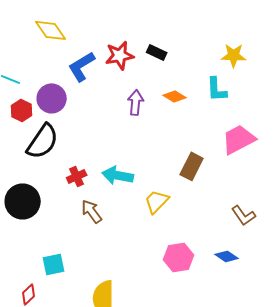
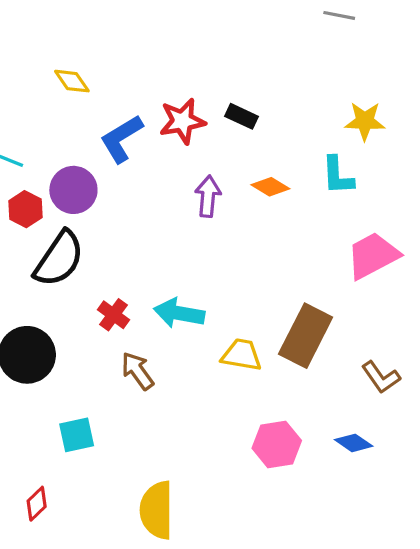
yellow diamond: (51, 30) -> (72, 81), size x0.7
brown rectangle: (192, 166) -> (306, 336), moved, size x1.4
red cross: (77, 176) -> (113, 315), turned -30
yellow trapezoid: (157, 201) -> (242, 355), turned 56
cyan square: (54, 264) -> (77, 435), moved

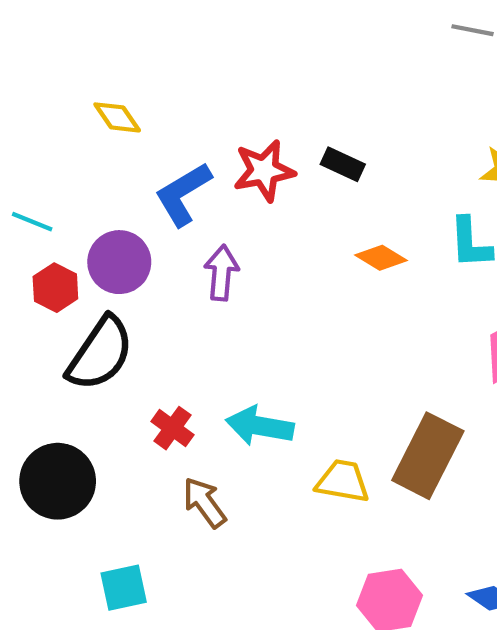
purple arrow: (208, 196) -> (221, 273), moved

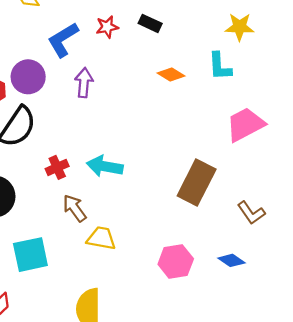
red star: (264, 171) -> (107, 27), size x0.7
red cross: (173, 428) -> (57, 167), turned 30
yellow trapezoid: (343, 481) -> (101, 238), moved
cyan square: (124, 588) -> (30, 255), size x1.4

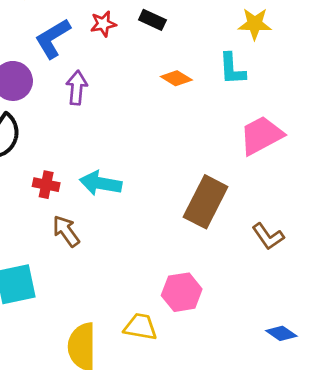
red cross: (57, 167) -> (46, 185), turned 35
yellow trapezoid: (101, 238) -> (140, 327), moved
blue diamond: (231, 260) -> (281, 333), moved

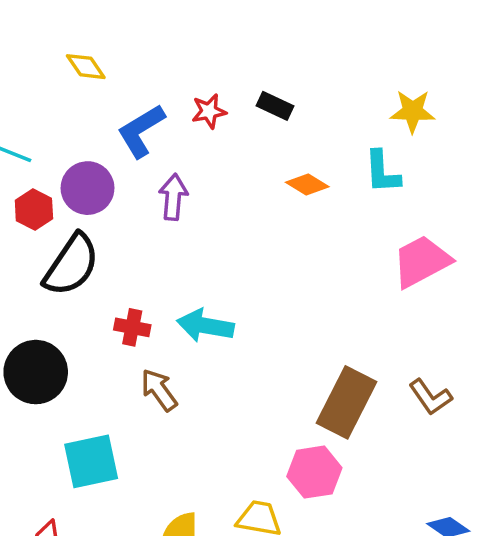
brown rectangle: (206, 202) -> (347, 402), moved

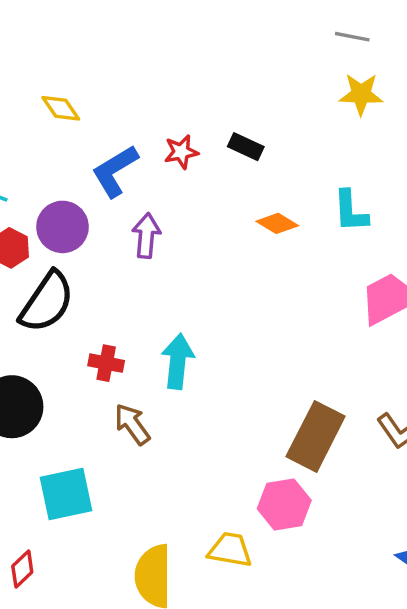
yellow star: (413, 111) -> (361, 94), moved
cyan arrow: (205, 326) -> (178, 361), turned 86

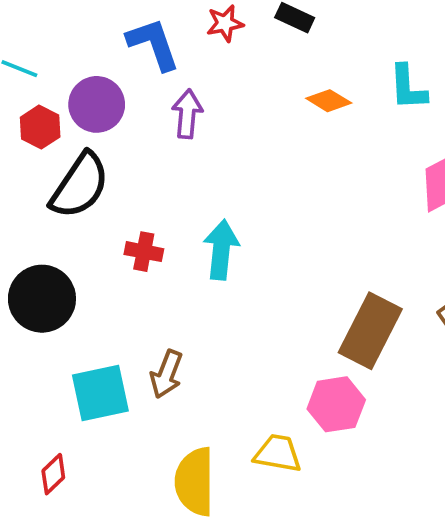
blue L-shape: (115, 171) -> (153, 44), turned 102
brown arrow: (132, 424) -> (166, 374), moved, turned -123

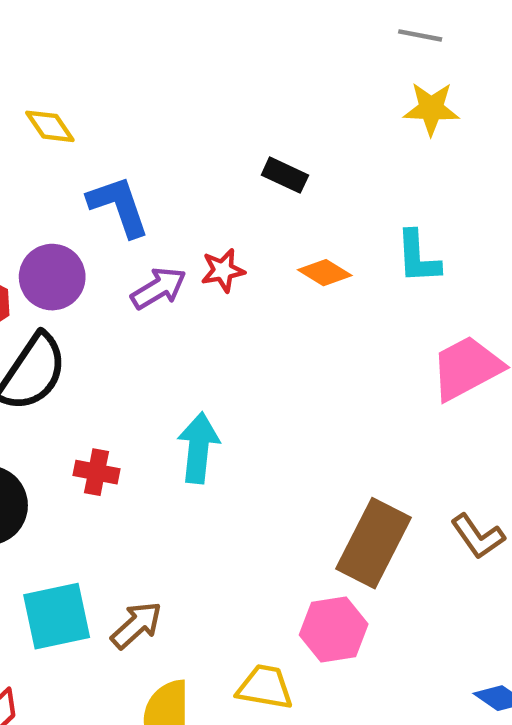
red star: (225, 23) -> (223, 270), moved
purple arrow: (187, 114) -> (159, 288), turned 54
red cross: (144, 252) -> (96, 472), moved
brown arrow: (166, 374) -> (136, 625), moved, turned -153

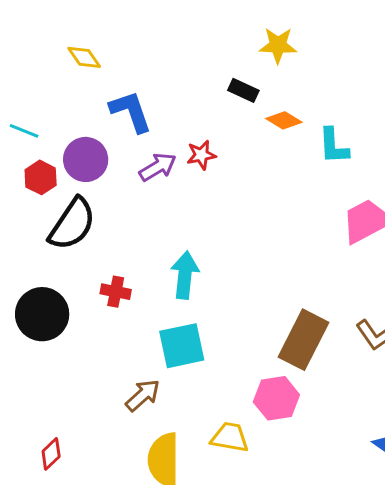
yellow star: (431, 109) -> (278, 45), moved
orange diamond: (325, 273) -> (284, 120), moved
cyan square: (57, 616) -> (182, 346), moved

